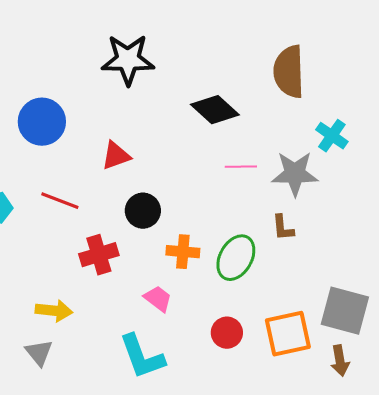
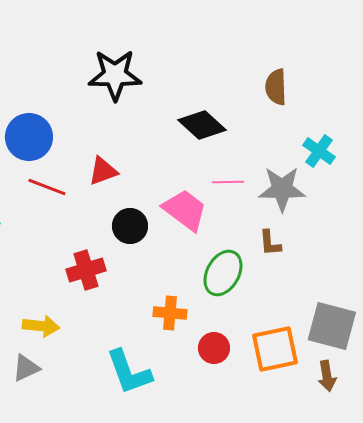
brown semicircle: (289, 72) -> (276, 87), size x0.7
red line: (60, 201) -> (47, 187), moved
orange cross: (183, 252) -> (170, 313), moved
pink trapezoid: (158, 299) -> (185, 210), moved, size x1.6
gray triangle: (39, 353) -> (26, 368), turned 44

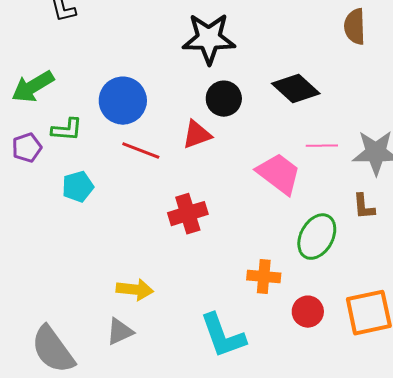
brown semicircle: (276, 87) -> (355, 27), moved
black circle: (130, 226) -> (224, 99), moved
red cross: (86, 270) -> (188, 214), moved

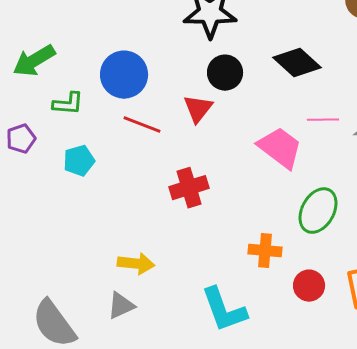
red triangle: (197, 135) -> (198, 109), turned -32
purple pentagon: (27, 148) -> (21, 139), moved

